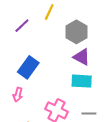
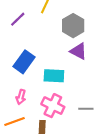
cyan rectangle: (82, 81) -> (54, 76), moved
pink arrow: (18, 95) -> (21, 97), moved

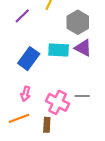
cyan rectangle: (54, 76) -> (59, 50), moved
gray line: (86, 109) -> (82, 96), moved

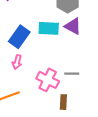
pink arrow: (25, 94) -> (17, 62), moved
brown rectangle: (47, 125) -> (63, 102), moved

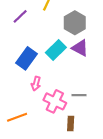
cyan rectangle: (49, 28) -> (56, 50), turned -48
pink arrow: (17, 62) -> (36, 84), moved

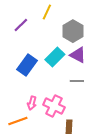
pink arrow: (36, 84) -> (32, 103), moved
gray line: (79, 95) -> (77, 81), moved

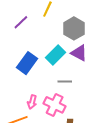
gray line: (77, 81) -> (65, 81), moved

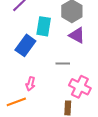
cyan rectangle: (56, 55) -> (44, 26), moved, turned -36
pink cross: (55, 105) -> (80, 87), moved

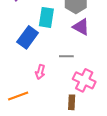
pink arrow: (30, 84) -> (40, 72), moved

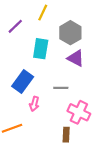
blue rectangle: (28, 37) -> (23, 82), moved

